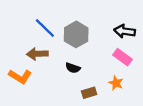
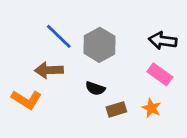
brown rectangle: (89, 93) -> (116, 109), moved

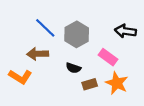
pink rectangle: (160, 74) -> (108, 57), moved
orange star: (151, 108) -> (117, 83), size x1.5

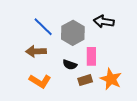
black arrow: (125, 31) -> (104, 22), moved
pink rectangle: (108, 57) -> (91, 56), moved, turned 54
orange L-shape: (20, 77) -> (40, 81), moved

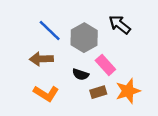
black arrow: (104, 22) -> (120, 25), turned 30
pink rectangle: (91, 56) -> (105, 65), turned -42
orange star: (111, 79) -> (128, 91), turned 30

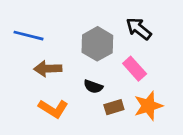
blue line: (50, 31) -> (29, 36), moved, turned -30
pink rectangle: (105, 65) -> (135, 69), moved

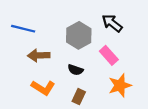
brown rectangle: (114, 107) -> (79, 97), moved, turned -48

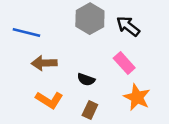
gray hexagon: (79, 35) -> (90, 19), moved
orange star: (120, 85) -> (137, 97), turned -30

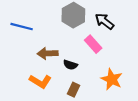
brown arrow: (44, 63) -> (48, 53), moved
pink rectangle: (124, 63) -> (93, 44), moved

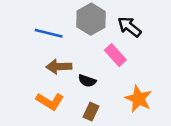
blue line: (22, 27) -> (49, 33), moved

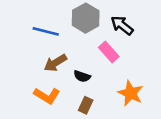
brown arrow: (59, 67) -> (55, 63), turned -30

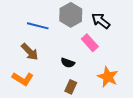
brown arrow: (55, 63) -> (30, 52), moved, turned -102
orange L-shape: (47, 96) -> (23, 79), moved

